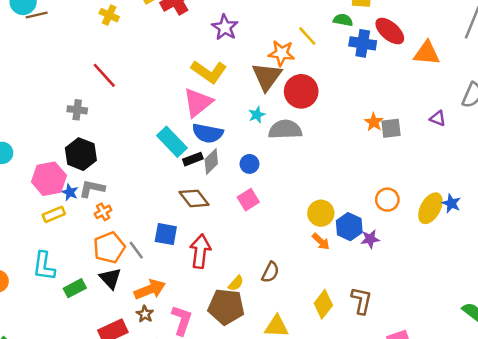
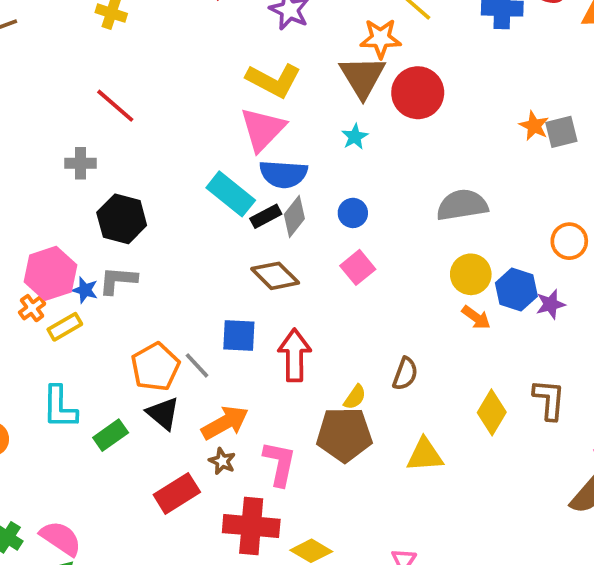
gray semicircle: (285, 129) -> (462, 205), moved
black hexagon: (81, 154) -> (122, 219), moved
orange cross: (103, 212) -> (32, 308), moved

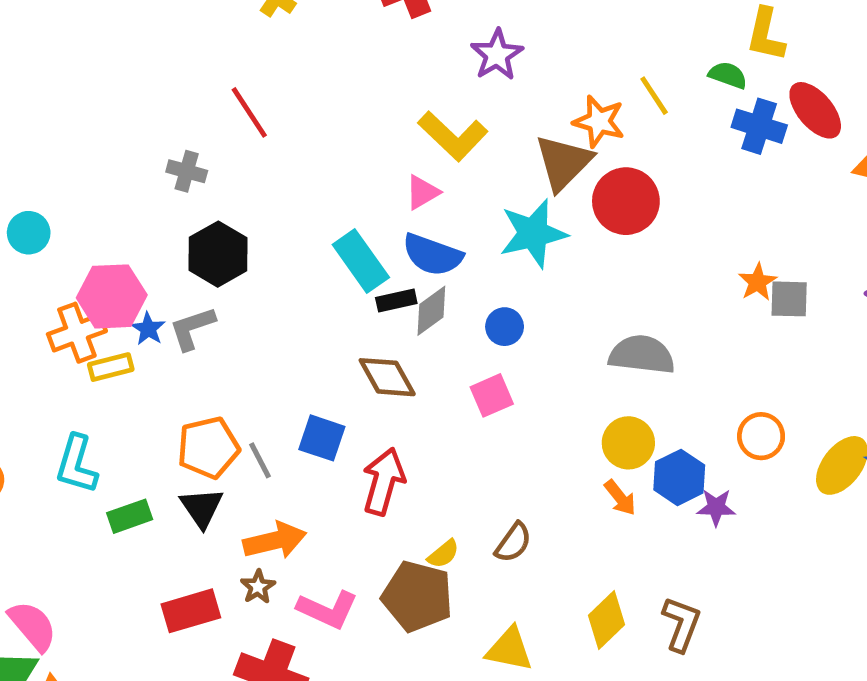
pink triangle: (263, 129) -> (422, 192), size x0.6
cyan star: (355, 137) -> (533, 233), size x2.0
gray L-shape: (118, 280) -> (192, 328), turned -39
orange cross: (32, 308) -> (77, 333), size x1.6
pink L-shape: (280, 464) -> (328, 610), turned 87

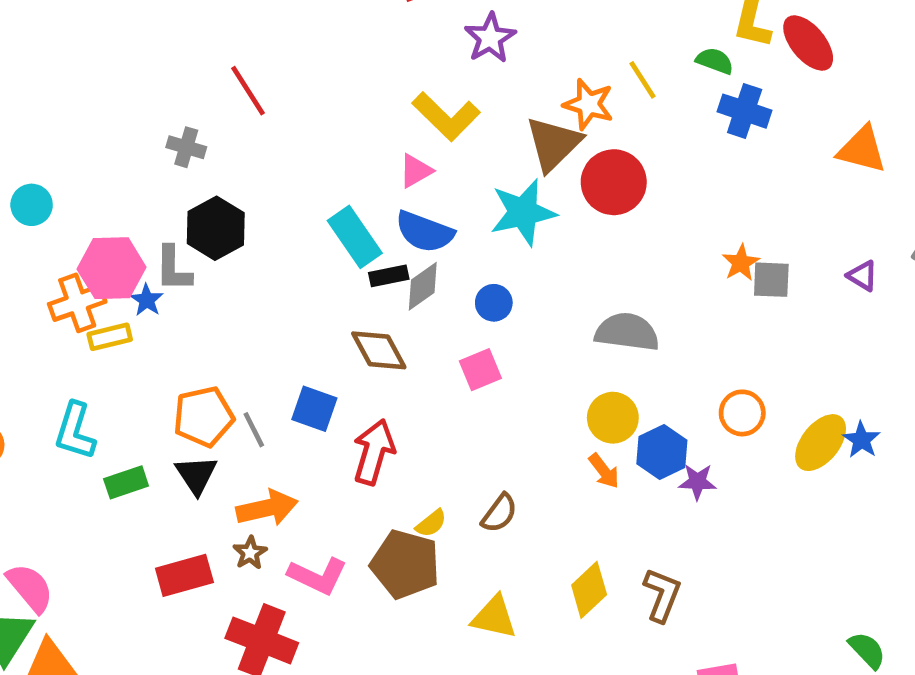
red ellipse: (815, 110) -> (808, 43), moved
gray L-shape: (192, 328) -> (173, 269), moved, turned -72

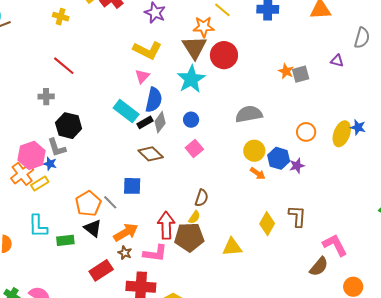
blue semicircle: (425, 232) -> (154, 100), turned -80
red arrow: (374, 452) -> (166, 225), moved
green rectangle: (126, 482) -> (65, 240), turned 30
brown semicircle: (499, 513) -> (202, 198), moved

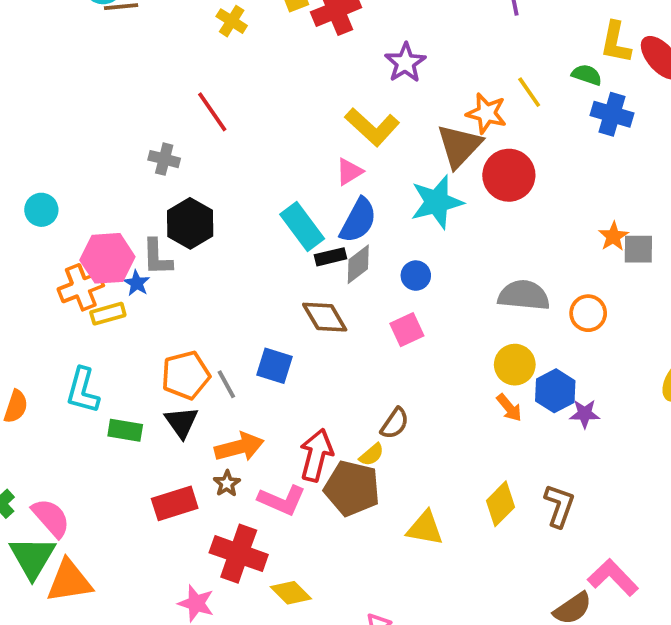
orange circle: (306, 132) -> (588, 313), moved
pink L-shape: (335, 245) -> (613, 577), turned -32

